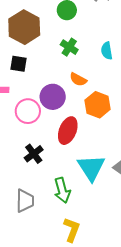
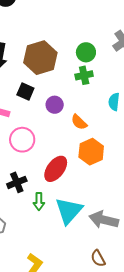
green cross: (69, 47) -> (84, 75), moved, turned 30
purple circle: (53, 97) -> (55, 105), moved, size x0.7
green arrow: (62, 190) -> (39, 201), moved, size x0.7

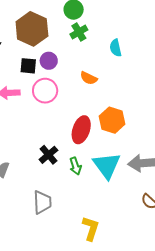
purple circle: (55, 105) -> (49, 61), moved
pink circle: (22, 140) -> (45, 91), moved
orange hexagon: (91, 152) -> (112, 120), moved

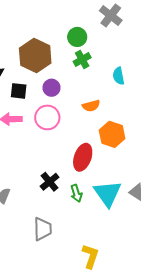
black square: (28, 66) -> (19, 91), moved
orange semicircle: (89, 78) -> (91, 106), turned -42
orange hexagon: (112, 120) -> (112, 134), moved

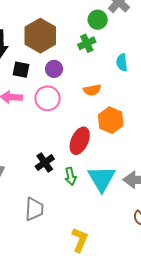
green circle: (77, 37) -> (98, 20), moved

